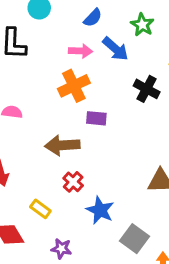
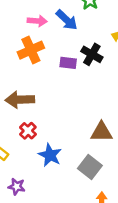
purple rectangle: (96, 118) -> (68, 63), moved
gray square: (134, 239) -> (90, 167), moved

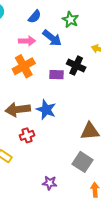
red cross: (28, 131) -> (27, 135), turned 32
blue star: (50, 155) -> (46, 110), moved
purple star: (17, 187) -> (50, 183), moved

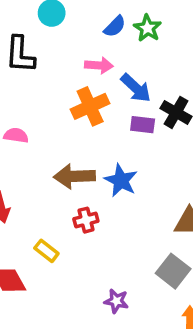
green star: (70, 20) -> (147, 28), moved
blue arrow: (52, 38) -> (136, 88), moved

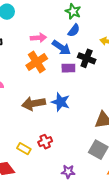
blue semicircle: (115, 27) -> (74, 30), moved
green star: (147, 28) -> (73, 11), moved
red cross: (86, 220) -> (45, 142), moved

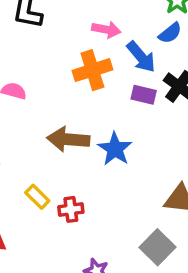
yellow rectangle: (24, 149) -> (37, 197), moved

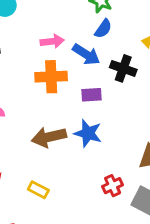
orange cross: (92, 70) -> (51, 77), turned 32
purple rectangle: (144, 95) -> (92, 95), moved
red cross: (71, 209) -> (113, 186), moved

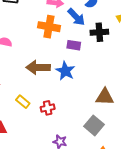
black cross: (123, 68) -> (99, 32), turned -36
red cross: (113, 186) -> (48, 108), moved

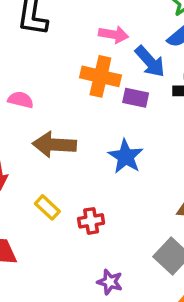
purple rectangle: (74, 45) -> (136, 98), moved
brown arrow: (38, 67) -> (54, 145), moved

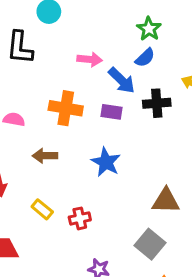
orange cross: (100, 76) -> (66, 108), moved
brown arrow: (54, 145) -> (45, 156), size x0.7

